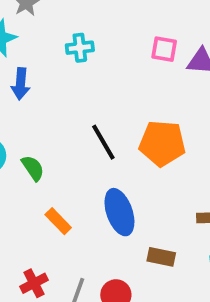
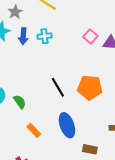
pink square: (164, 49) -> (90, 36), turned 32
blue arrow: (21, 84) -> (23, 36), moved

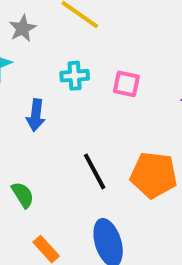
blue arrow: (23, 36) -> (36, 115), moved
pink square: (90, 36) -> (126, 84), moved, turned -32

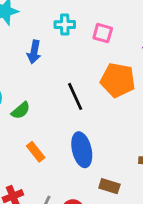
orange pentagon: (154, 175) -> (118, 80), moved
green semicircle: (23, 195) -> (21, 110), turned 78

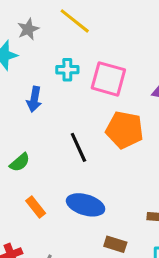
pink square: (103, 33) -> (108, 79), size x1.6
blue ellipse: (82, 150) -> (86, 205), turned -60

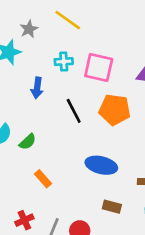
black line: (78, 147) -> (74, 111), moved
blue ellipse: (86, 205) -> (101, 165), moved

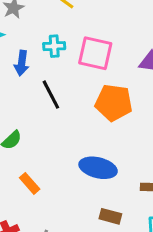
blue arrow: (37, 88) -> (22, 63), moved
black line: (74, 111) -> (51, 95), moved

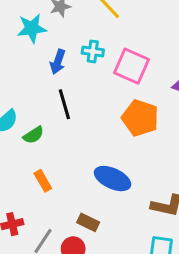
black line: (51, 95) -> (64, 104), moved
brown rectangle: (110, 216) -> (88, 222), moved

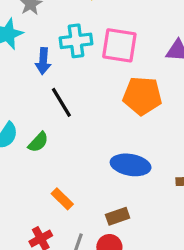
cyan cross: (93, 51) -> (76, 41), size x1.4
orange rectangle: (43, 181) -> (62, 199), moved
brown rectangle: (88, 222) -> (118, 216), turned -30

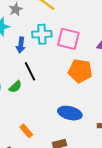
green semicircle: (38, 142) -> (15, 87), moved

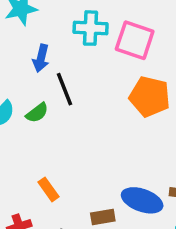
blue arrow: (21, 45) -> (41, 58), moved
blue ellipse: (70, 113) -> (142, 200), moved

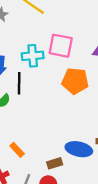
cyan cross: (91, 28) -> (33, 56), moved
black line: (65, 89) -> (19, 83), turned 30

